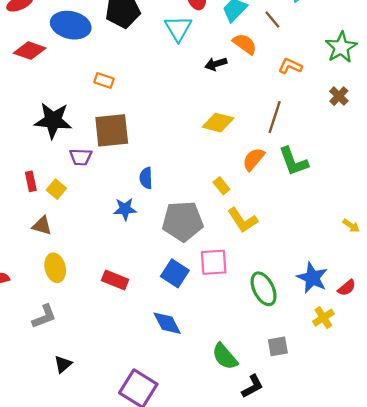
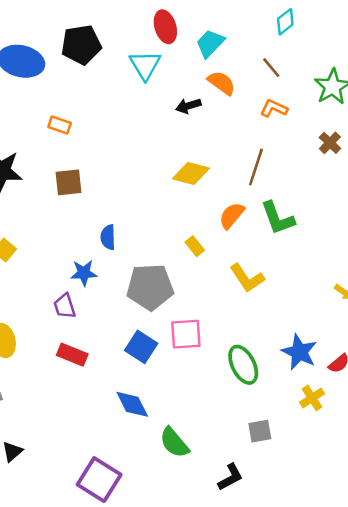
brown line: (272, 20) -> (271, 68), moved
brown square: (112, 130) -> (68, 182), size x0.7
purple trapezoid: (81, 157) -> (65, 306), moved, turned 70
yellow L-shape: (242, 220) -> (247, 278), moved
green semicircle: (225, 356) -> (174, 443), moved

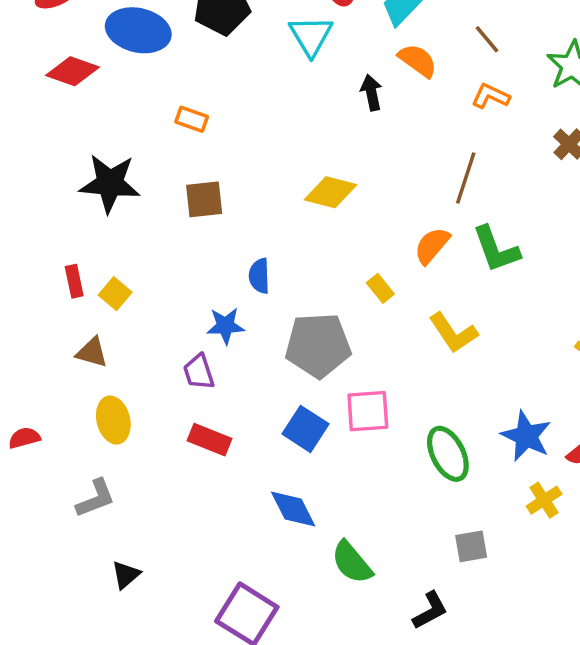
black arrow: (188, 106) -> (371, 93), turned 95
yellow diamond: (191, 173) -> (330, 192), moved

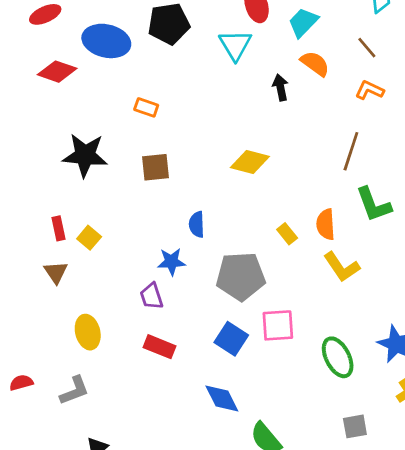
orange semicircle: (432, 246) -> (326, 224), moved, turned -44
brown triangle: (92, 352) -> (56, 272), moved, turned 40
red semicircle: (24, 438) -> (21, 383), moved

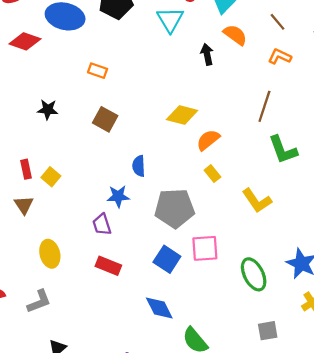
black star: (85, 155) -> (48, 110), size x0.6
brown square: (156, 167) -> (105, 119), turned 35
orange semicircle: (326, 224) -> (208, 140), moved, turned 55

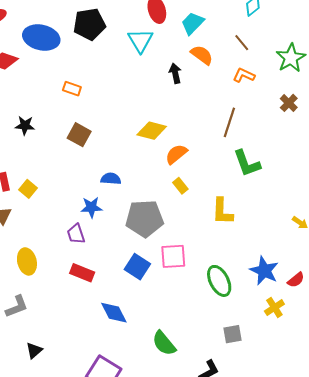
blue semicircle: (139, 166) -> (111, 179), turned 96
yellow L-shape: (257, 201) -> (222, 211), turned 36
blue diamond: (159, 308) -> (114, 313), moved

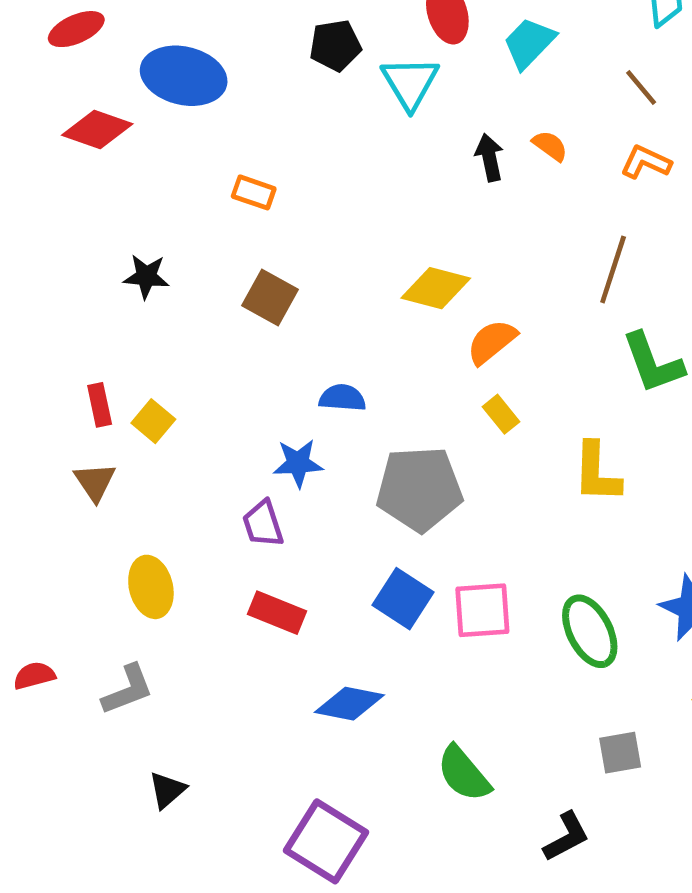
black pentagon: (89, 24) -> (335, 45), moved, size x0.7
orange semicircle: (202, 55) -> (550, 146), moved, size x0.7
pink square: (173, 256) -> (482, 610), moved
blue diamond: (114, 313) -> (349, 704), turned -52

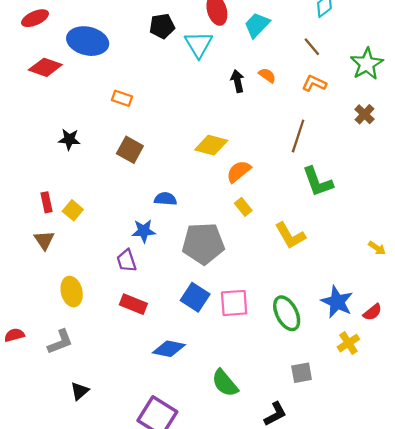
yellow L-shape: (597, 473) -> (290, 236), turned -32

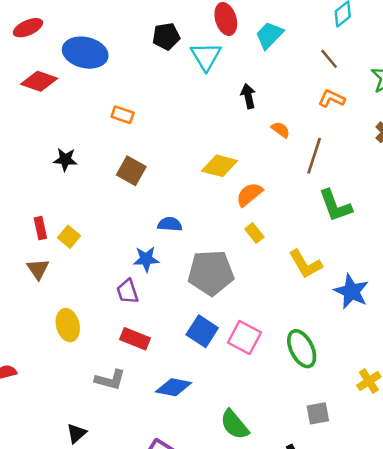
orange semicircle: (267, 75) -> (281, 130), moved
blue star: (337, 302) -> (351, 291), moved
pink square: (234, 303) -> (244, 337), turned 32
gray L-shape: (60, 342) -> (110, 380), moved, turned 36

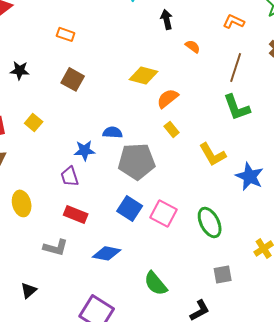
brown line: (314, 156) -> (236, 67), moved
blue semicircle: (170, 224) -> (113, 132), moved
yellow square: (69, 237) -> (34, 122), moved

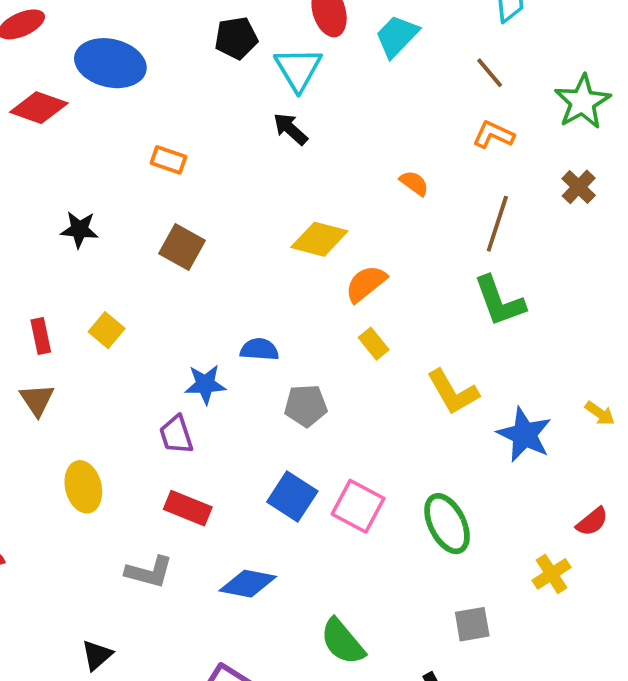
black arrow: (167, 19) -> (290, 129), moved, turned -36
gray pentagon: (137, 161) -> (306, 406), size x0.6

